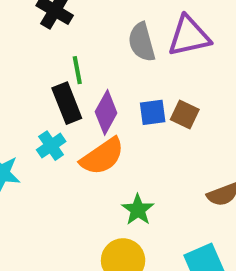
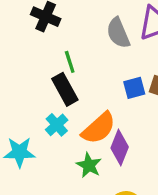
purple diamond: (106, 112) -> (120, 148), moved
green star: (138, 210) -> (89, 165), moved

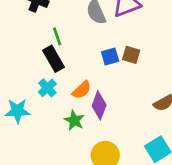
orange semicircle: (99, 128) -> (82, 90), size x0.7

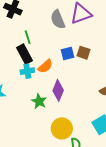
cyan cross: (47, 88) -> (27, 71), moved, turned 32
orange semicircle: (82, 90) -> (45, 66), moved

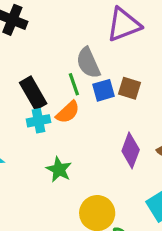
gray semicircle: (58, 19) -> (88, 63), moved
green line: (28, 37) -> (74, 84), moved
purple diamond: (58, 90) -> (131, 150), moved

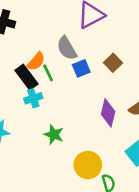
green line: (74, 84) -> (48, 73), moved
brown square: (130, 88) -> (113, 63), moved, turned 36
orange semicircle: (68, 112) -> (36, 61), moved

